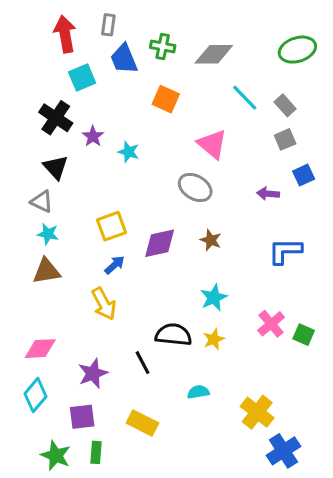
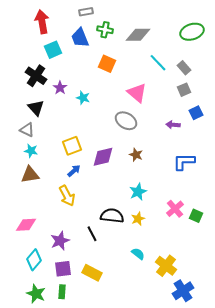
gray rectangle: (108, 25) -> (86, 12), moved, turned 72
cyan semicircle: (198, 392) -> (138, 254), moved, turned 48
cyan diamond: (36, 395) -> (34, 260), moved
purple square: (82, 417) -> (63, 269), moved

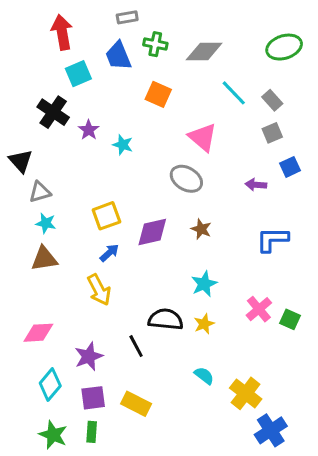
black triangle: (36, 108) -> (21, 161), moved
gray triangle: (27, 130) -> (40, 192), turned -42

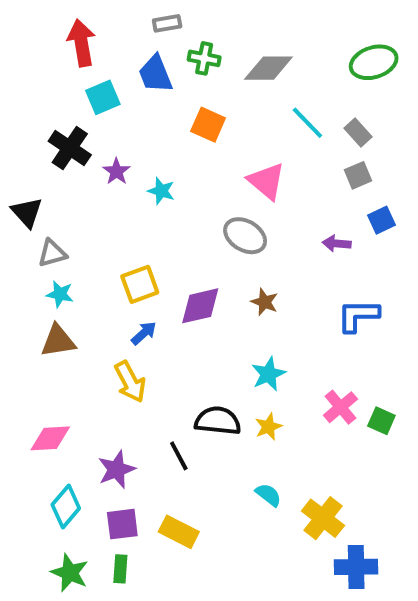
blue cross: (271, 430) -> (356, 567), turned 32

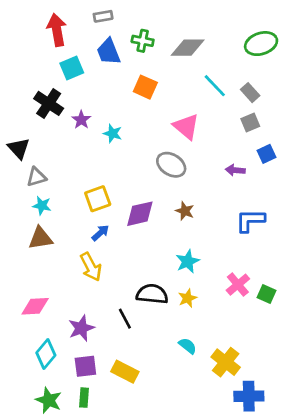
gray rectangle: (167, 23) -> (103, 16), moved

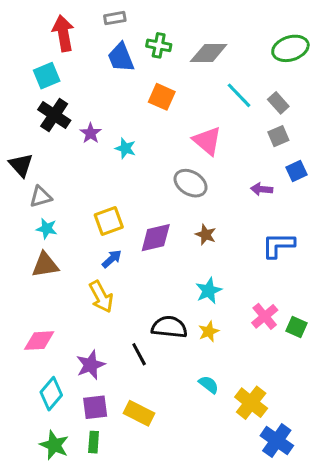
cyan square: (72, 68) -> (47, 76), moved
blue cross: (249, 396) -> (277, 441), turned 36

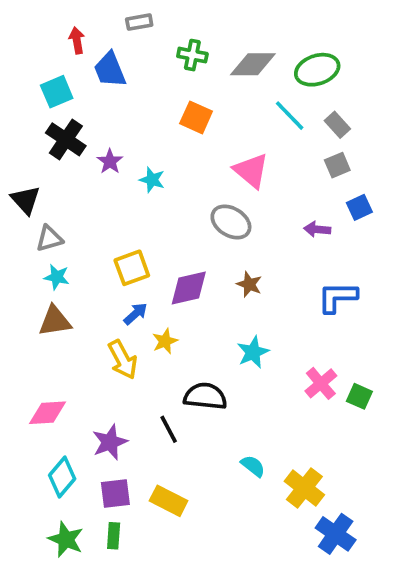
red arrow: (63, 33) -> (77, 40), size x0.6
green ellipse: (290, 48) -> (317, 70), moved
blue trapezoid: (121, 57) -> (110, 70), moved
yellow star: (209, 332) -> (165, 341), moved

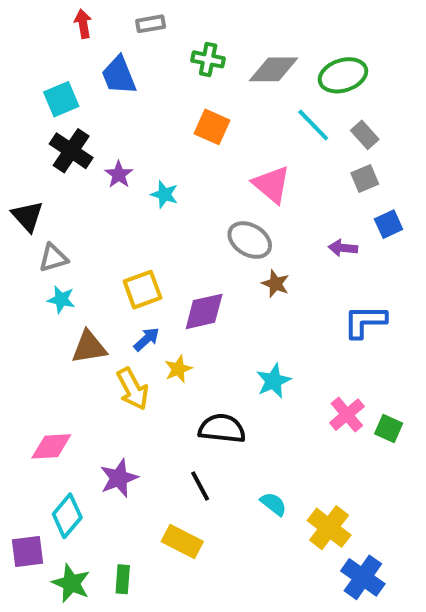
red arrow: (77, 40) -> (83, 24), moved
brown star: (249, 284) -> (275, 284), moved
brown triangle: (55, 321) -> (89, 347), moved
black line: (169, 429) -> (200, 486), moved
purple square: (115, 494) -> (27, 552), moved

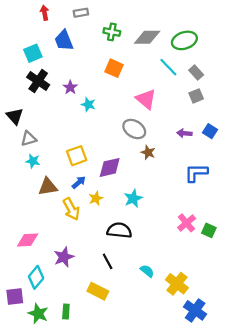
purple star: (119, 175) -> (70, 87), moved
blue square: (389, 224) -> (210, 131), moved, turned -32
cyan star: (274, 381) -> (133, 198), moved

